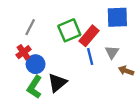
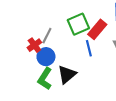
gray line: (30, 27) -> (47, 36), moved
blue line: (90, 57) -> (89, 48), moved

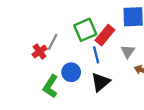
blue circle: (46, 57) -> (71, 72), moved
black triangle: (67, 74) -> (100, 82), moved

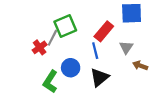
green square: (85, 30) -> (65, 26), moved

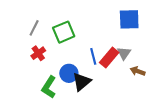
red rectangle: (104, 31) -> (109, 57), moved
gray line: (52, 38) -> (34, 28), moved
black triangle: (99, 77) -> (82, 82), moved

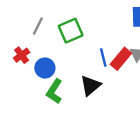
red cross: (38, 53) -> (22, 55), moved
blue circle: (69, 73) -> (45, 68), moved

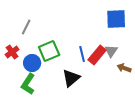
green square: (71, 31) -> (49, 51), moved
green L-shape: (54, 91) -> (28, 84), moved

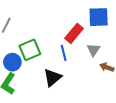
red rectangle: (97, 55) -> (74, 33), moved

